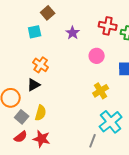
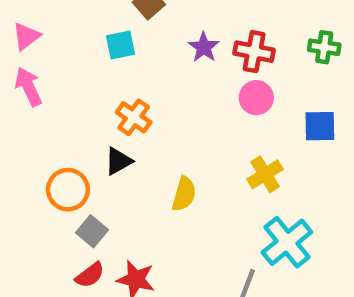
red cross: (108, 26) -> (254, 52), moved
yellow semicircle: (41, 113) -> (184, 194), moved

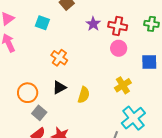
cyan square: (120, 45) -> (42, 23), moved, turned 32
black triangle: (118, 161) -> (59, 87), moved

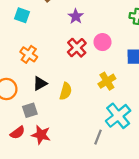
red cross: (118, 26) -> (77, 48), moved, turned 36
orange cross: (59, 58) -> (29, 54), moved
gray square: (39, 113) -> (30, 110), moved, turned 32

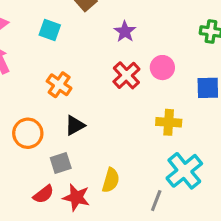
yellow cross: (107, 81) -> (169, 122), turned 36
yellow semicircle: (66, 91) -> (111, 180), moved

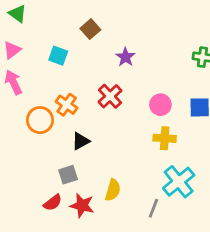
pink circle: (162, 68) -> (160, 105), moved
red cross: (126, 75) -> (110, 96), moved
orange circle: (28, 133) -> (40, 120), moved

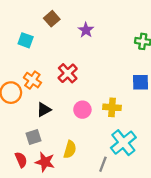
purple star: (125, 57) -> (86, 30), moved
pink circle: (160, 105) -> (82, 110), moved
red semicircle: (53, 203) -> (21, 160), turned -77

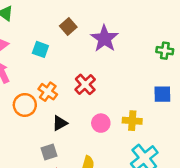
purple star: (86, 30) -> (104, 39), size x1.6

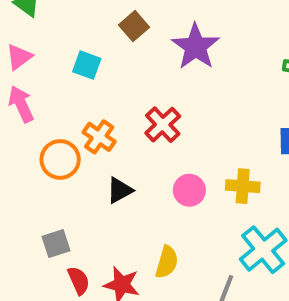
gray square: (49, 152) -> (56, 244), moved

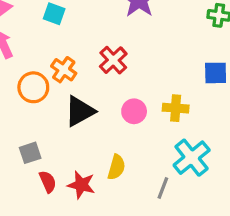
black triangle: (120, 190) -> (80, 111), size x1.5

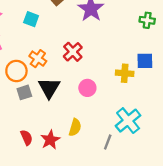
yellow cross: (176, 108) -> (125, 73), moved
black triangle: (80, 111) -> (49, 88), turned -30
gray square: (30, 153) -> (24, 92), moved
red star: (81, 185) -> (50, 140), turned 30

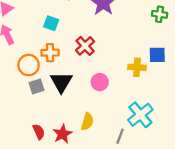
cyan square: (31, 19) -> (51, 23), moved
orange cross: (38, 59) -> (50, 53), turned -36

